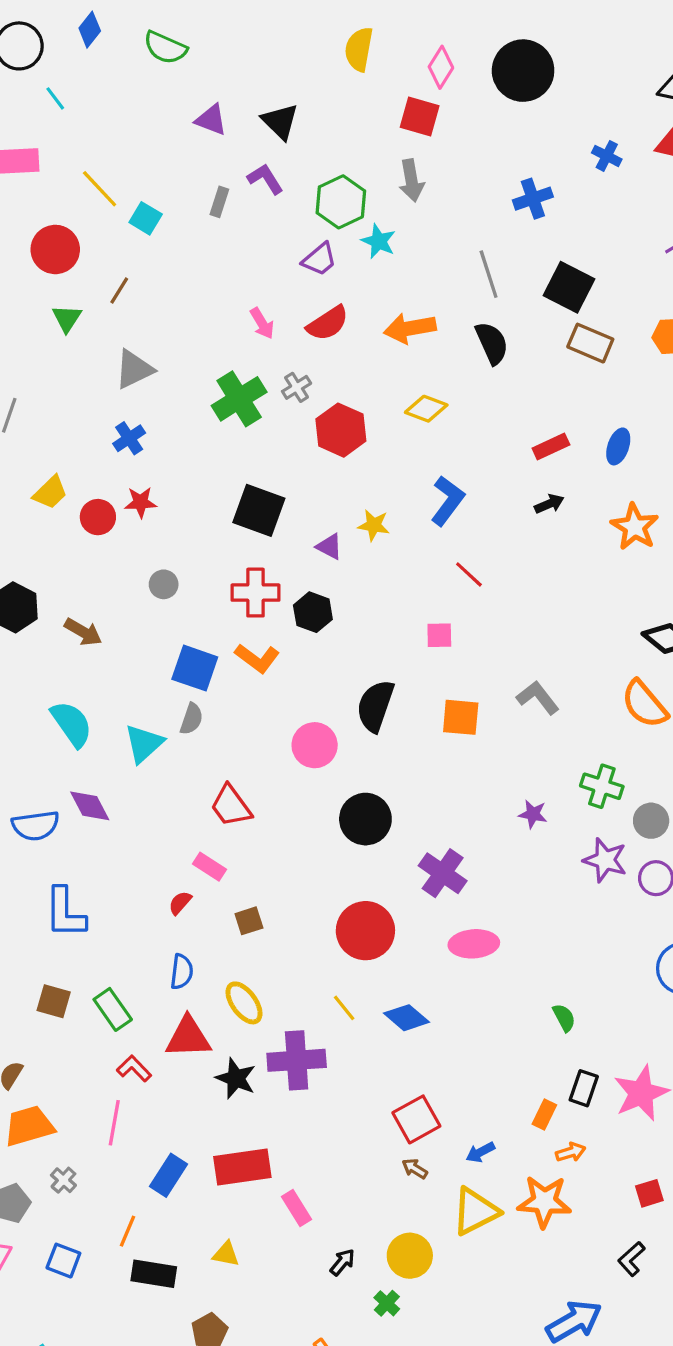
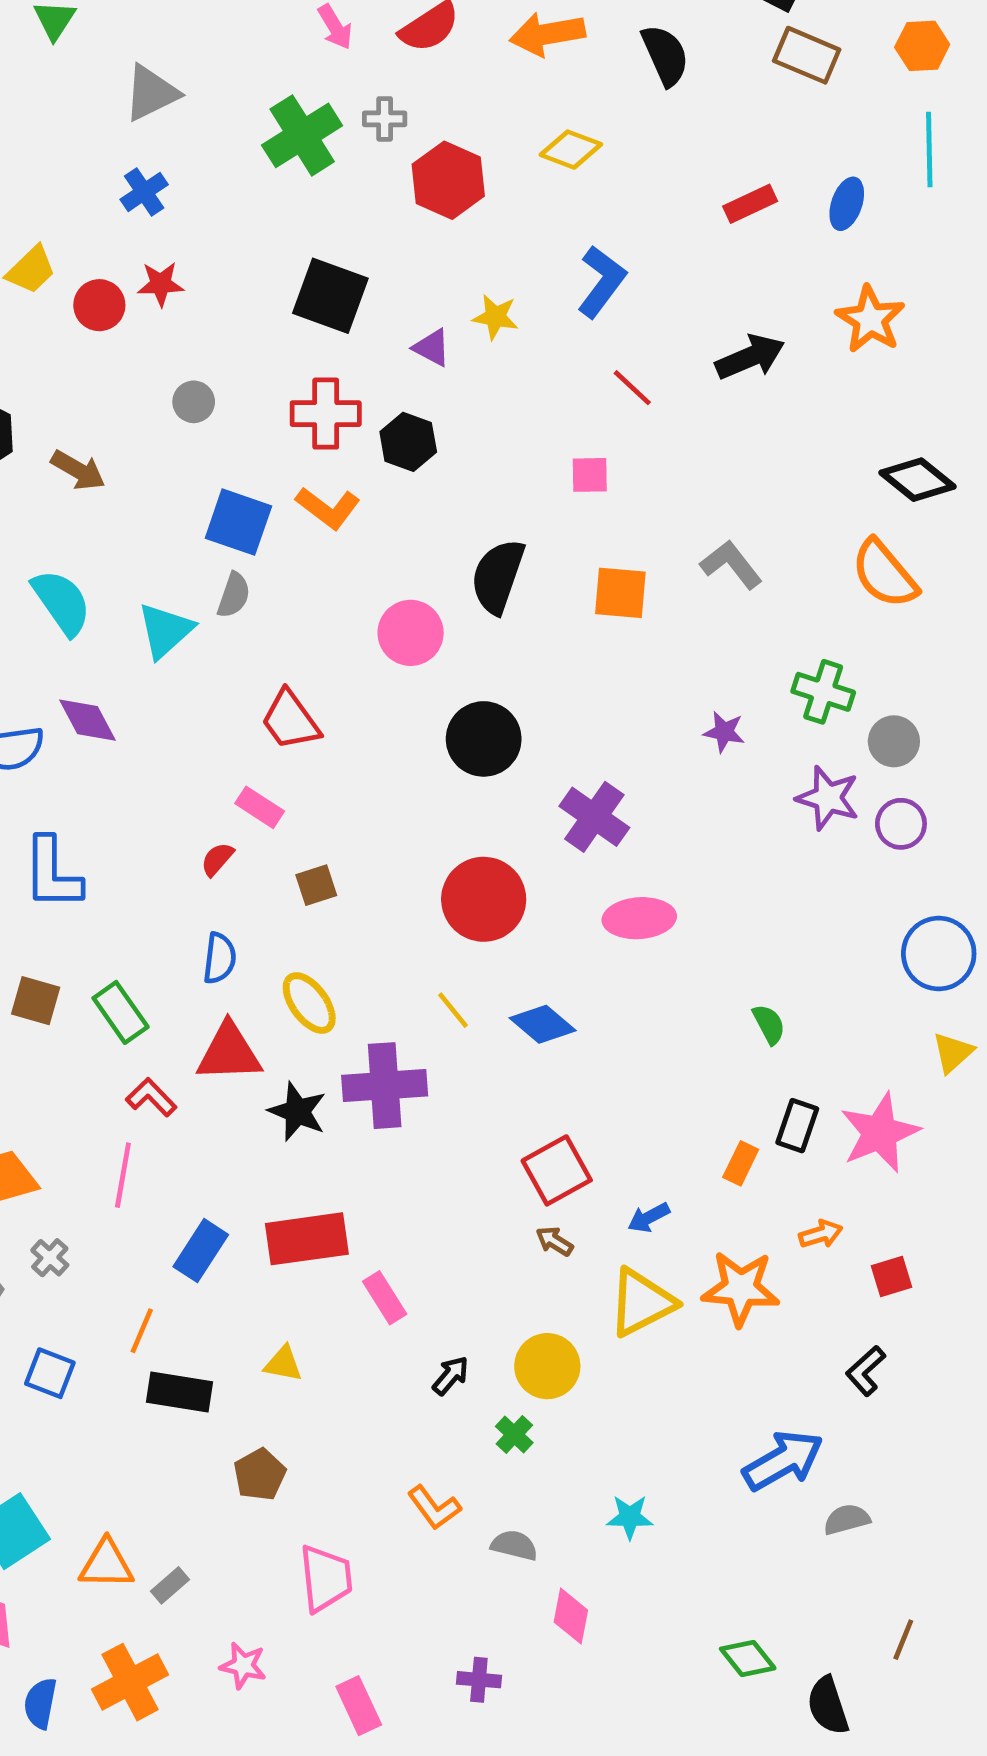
gray cross: (297, 387) -> (385, 119), turned 32
black arrow: (549, 504) -> (750, 357), moved, size x1.6
orange arrow: (571, 1152) -> (821, 1234), moved

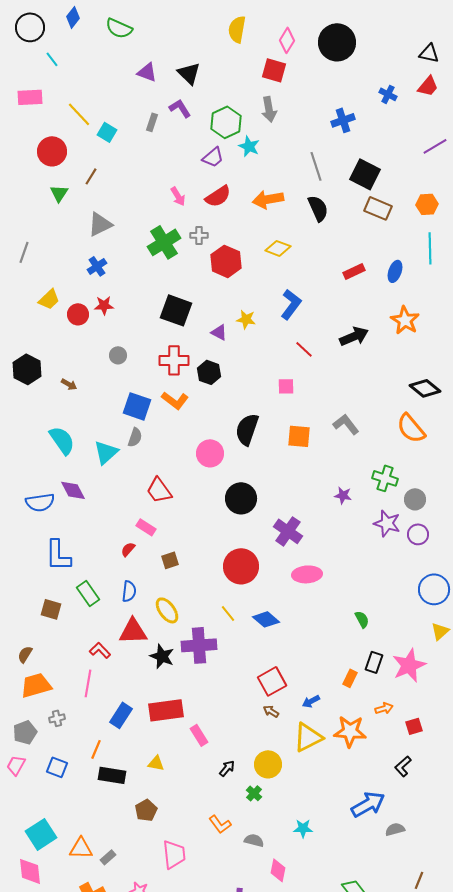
brown arrow: (78, 470) -> (69, 384), size x0.7
green rectangle: (121, 1012) -> (88, 593), moved
gray cross: (50, 1258) -> (57, 718), turned 35

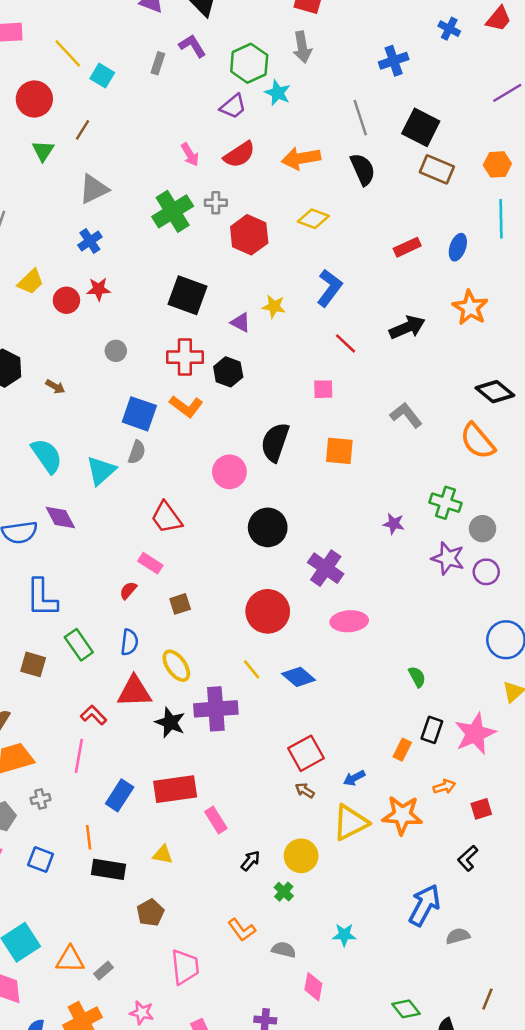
gray L-shape: (346, 424) -> (406, 415), moved
orange line: (96, 749) -> (89, 837), turned -30
blue arrow: (368, 804) -> (424, 905), turned -32

